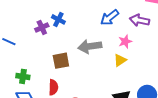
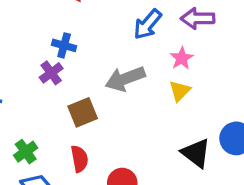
purple cross: (42, 28) -> (51, 73), moved
green cross: (23, 76) -> (26, 152), turned -32

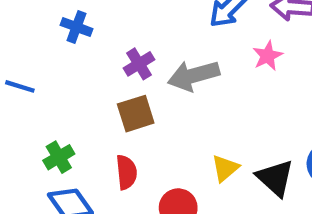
blue cross: (64, 45) -> (76, 27), moved
purple cross: (51, 73) -> (139, 64), moved
yellow triangle: (180, 91) -> (225, 168), moved

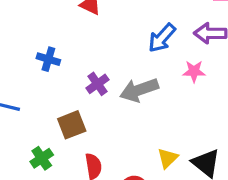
pink star: (268, 56) -> (194, 71), turned 30
brown square: (136, 114) -> (72, 125), moved

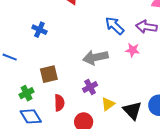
blue arrow: (162, 38) -> (115, 26), turned 84
purple cross: (97, 84) -> (90, 87), moved

